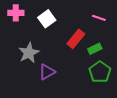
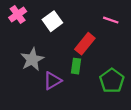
pink cross: (16, 13) -> (18, 14), turned -35
green rectangle: (95, 49) -> (76, 66), moved, turned -56

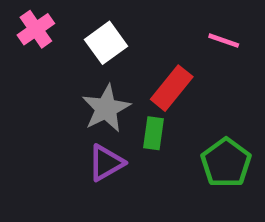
gray star: (32, 59) -> (106, 108), moved

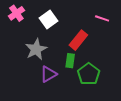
gray star: (106, 108) -> (36, 49), moved
green pentagon: (226, 163) -> (89, 74), moved

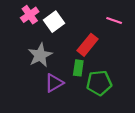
pink cross: (16, 13) -> (30, 15), moved
green pentagon: (89, 74) -> (99, 83), turned 30

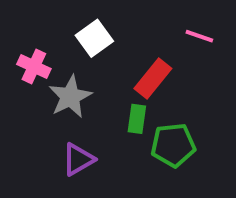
pink cross: (30, 15) -> (34, 66), moved, turned -30
purple triangle: (54, 83) -> (78, 159), moved

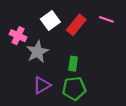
red rectangle: (153, 79) -> (76, 25), moved
green pentagon: (173, 145) -> (74, 88), moved

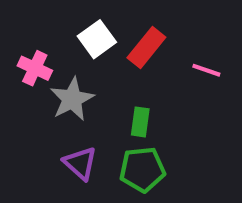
pink line: (106, 19) -> (206, 70), moved
purple triangle: (42, 85) -> (80, 163), turned -48

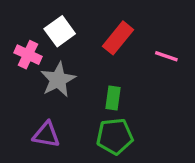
white square: (97, 39) -> (60, 31), moved
purple triangle: (80, 163) -> (46, 135), moved, turned -32

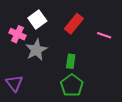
purple triangle: (46, 135) -> (14, 83), moved, turned 42
green pentagon: (115, 136) -> (72, 85), turned -30

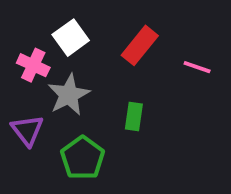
purple triangle: (14, 83) -> (27, 130), moved
green pentagon: (72, 85) -> (83, 158), moved

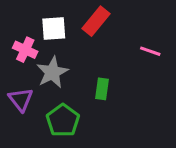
white square: (71, 38) -> (54, 29), turned 32
red rectangle: (140, 45) -> (96, 21), moved

